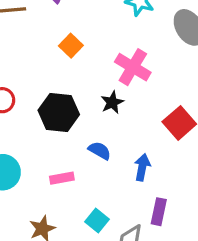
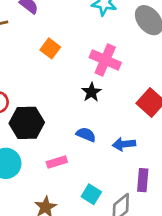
black hexagon: (59, 112) -> (27, 123), moved
blue arrow: (142, 167) -> (124, 144), turned -100

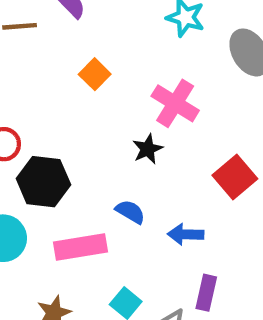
pink rectangle: (57, 162) -> (80, 247), size x1.6

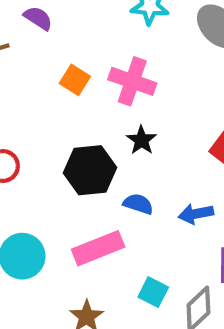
pink cross: (175, 103) -> (132, 81), moved
black hexagon: (43, 182) -> (90, 170), moved

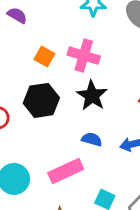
black star: (141, 140) -> (92, 96), size x1.5
black hexagon: (90, 170) -> (41, 100), moved

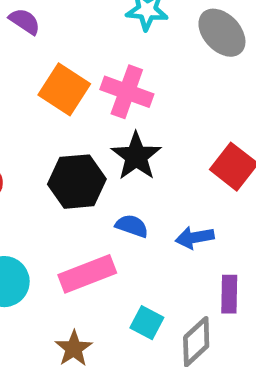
orange square: (44, 56) -> (64, 89), size x1.5
black hexagon: (41, 100) -> (77, 182), moved

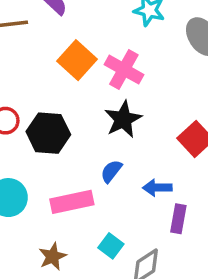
black hexagon: (77, 182) -> (48, 133), moved
blue semicircle: (132, 226) -> (111, 171), turned -80
purple rectangle: (229, 294) -> (178, 219), moved

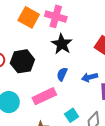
cyan square: (111, 246) -> (72, 115), turned 32

